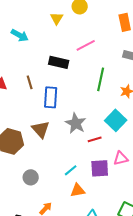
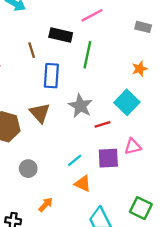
green line: (101, 79) -> (87, 55), moved
brown line: (30, 82) -> (32, 50), moved
orange triangle: (78, 190) -> (83, 184), turned 35

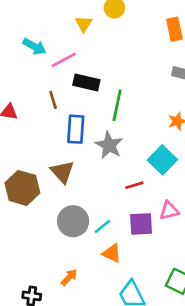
pink line: (92, 15) -> (64, 60), moved
gray star: (80, 106) -> (109, 145), moved
gray circle: (28, 169) -> (73, 221), moved, size x1.5

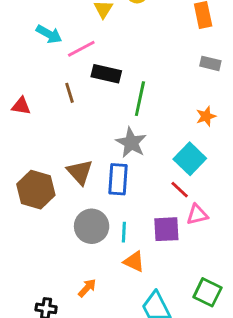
blue rectangle: (76, 129) -> (118, 179), moved
red line: (134, 185) -> (180, 190), moved, turned 60
cyan line: (102, 227) -> (124, 232), turned -48

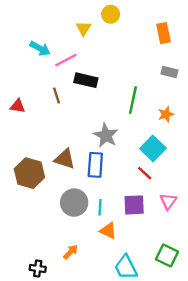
green line: (140, 99) -> (133, 100), moved
brown triangle: (80, 172) -> (65, 159), turned -30
pink triangle: (197, 215) -> (168, 201), moved, turned -42

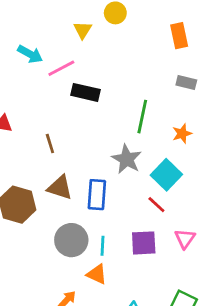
brown line: (56, 95) -> (50, 144), moved
gray star: (106, 135) -> (127, 159), moved
orange triangle: (108, 231) -> (97, 274), moved

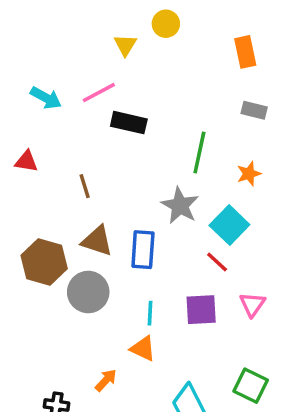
cyan arrow: (30, 54) -> (46, 98), moved
gray circle: (71, 240) -> (88, 292), moved

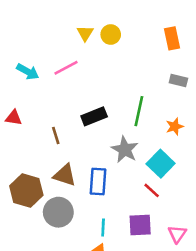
yellow circle: (166, 24) -> (111, 35), moved
black rectangle: (129, 123) -> (94, 116), moved, turned -35
pink triangle: (252, 304) -> (177, 234), moved

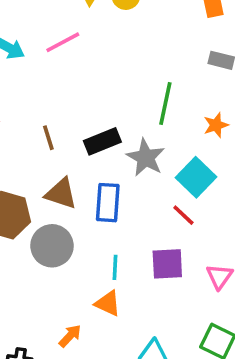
black rectangle: (94, 116) -> (102, 141), moved

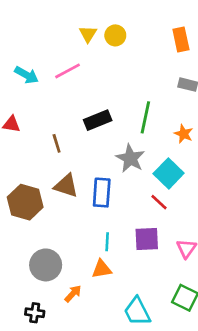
orange star: (216, 125) -> (184, 134), turned -30
black rectangle: (102, 141) -> (98, 120), moved
gray circle: (52, 246) -> (46, 265), moved
orange triangle: (108, 303) -> (102, 269), turned -35

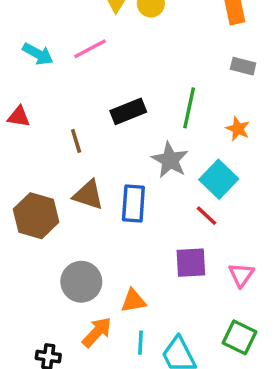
cyan line: (107, 242) -> (140, 343), moved
gray circle: (46, 265) -> (81, 282), moved
orange arrow: (73, 294) -> (97, 332), size x1.4

